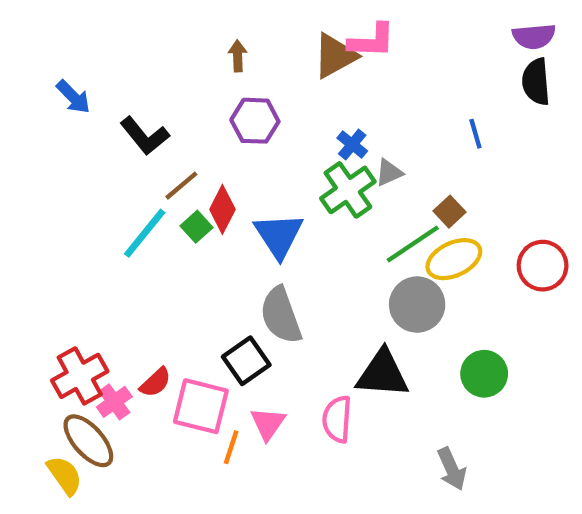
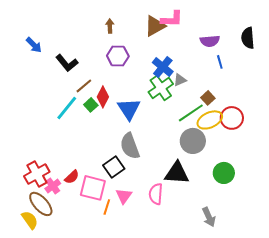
purple semicircle: (534, 36) -> (210, 41), moved
blue cross: (352, 145) -> (163, 67), size x1.5
red circle: (543, 266) -> (232, 118), moved

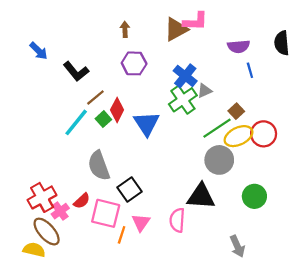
gray semicircle: (130, 146) -> (99, 166), moved
yellow semicircle: (30, 220) -> (34, 250), turned -42

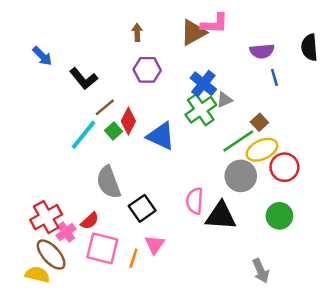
blue triangle: (147, 124) -> (161, 136), turned -32
red circle: (264, 134) -> (284, 167), moved
pink square: (106, 213) -> (102, 248), moved
pink semicircle: (177, 220) -> (195, 201), moved

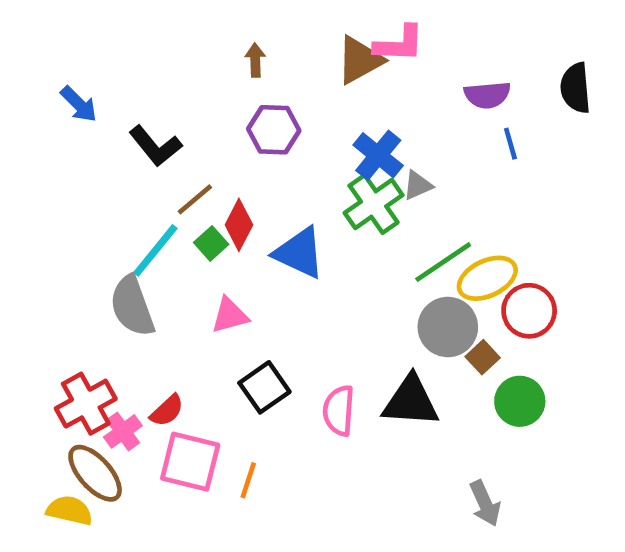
brown square: (259, 122) -> (483, 357), moved
gray semicircle: (108, 182) -> (132, 306), moved
pink semicircle: (195, 201) -> (339, 411), moved
pink triangle: (155, 245) -> (230, 315), moved, turned 40

